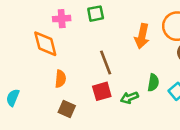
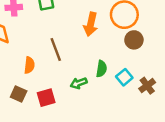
orange semicircle: (60, 79) -> (29, 65), moved
red square: (102, 91) -> (46, 98), moved

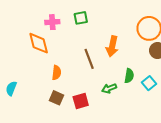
orange arrow: (91, 24) -> (112, 46), moved
orange semicircle: (29, 65) -> (57, 73), moved

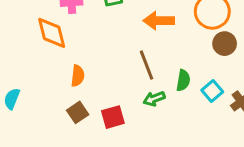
orange arrow: (112, 46) -> (159, 21), moved, turned 78
brown line: (89, 59) -> (147, 65), moved
brown square: (57, 98) -> (78, 112), turned 32

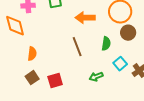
green semicircle: (183, 80) -> (106, 44), moved
green arrow: (154, 99) -> (96, 77), moved

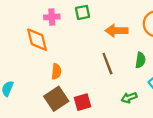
brown square: (32, 78) -> (56, 99), size x1.5

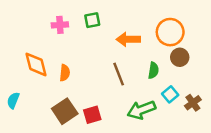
orange diamond: (37, 40) -> (36, 64), moved
orange semicircle: (56, 71) -> (65, 73), moved
green arrow: (129, 98) -> (141, 110), size x1.6

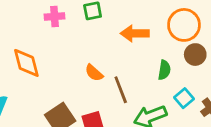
orange semicircle: (65, 73) -> (94, 73), moved, turned 126
brown line: (119, 74) -> (121, 90), moved

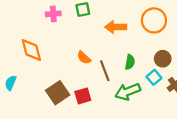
brown circle: (195, 55) -> (163, 59), moved
green semicircle: (164, 70) -> (130, 62), moved

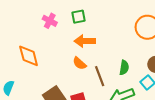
pink cross: (53, 14) -> (50, 21), turned 32
orange arrow: (116, 27) -> (85, 41), moved

